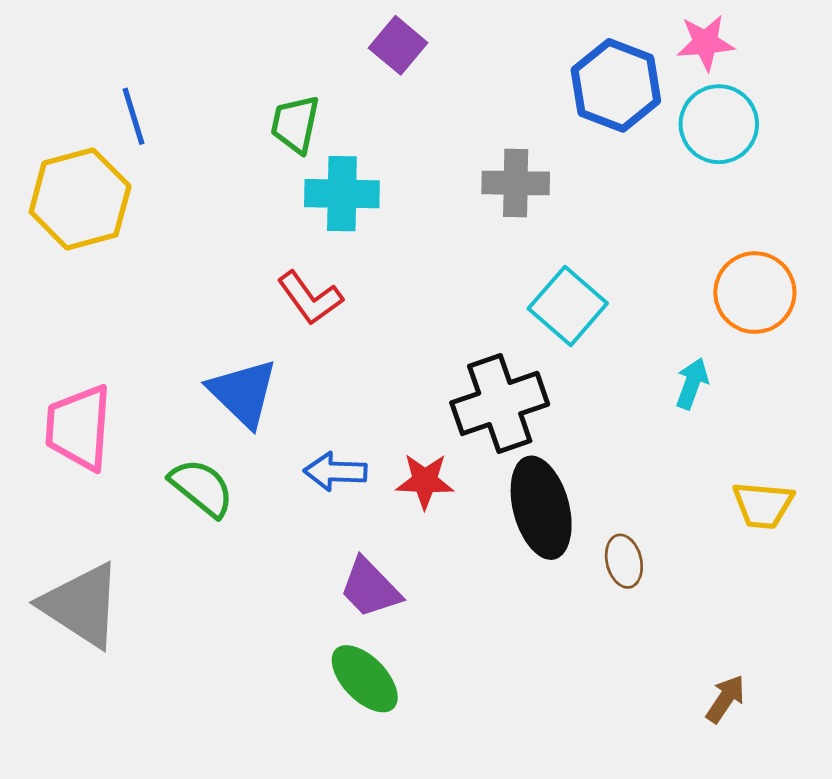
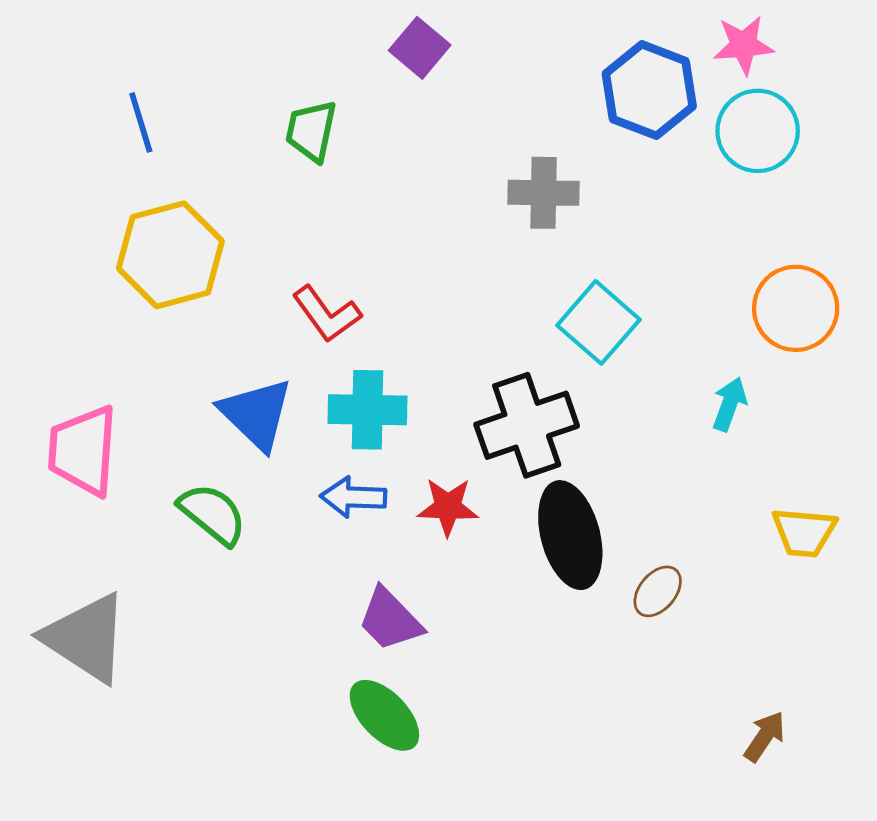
cyan cross: (342, 194) -> (368, 410), moved
yellow hexagon: (80, 199) -> (170, 255), moved
brown ellipse: (624, 561) -> (658, 591), turned 54

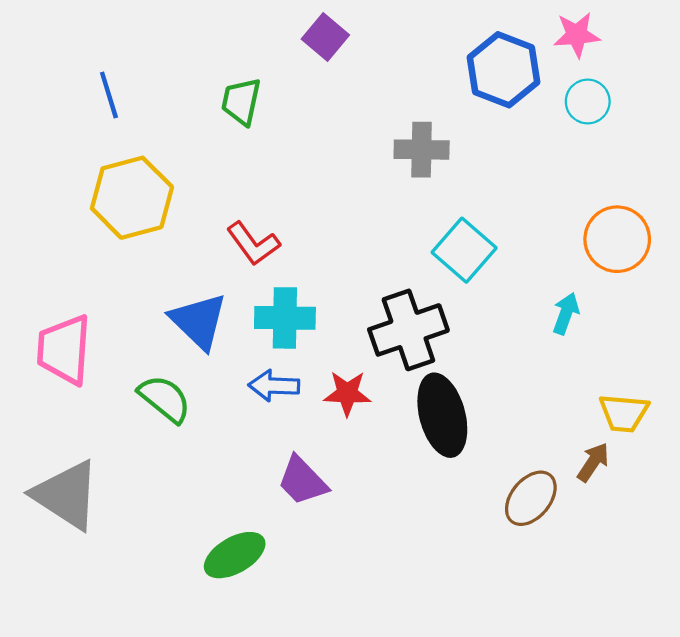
cyan circle: (758, 131) -> (588, 101), size x0.7
brown ellipse: (658, 591) -> (531, 498), moved, size x1.4
green ellipse: (384, 715) -> (235, 555), moved, turned -76
brown arrow: (765, 736) -> (593, 462), moved

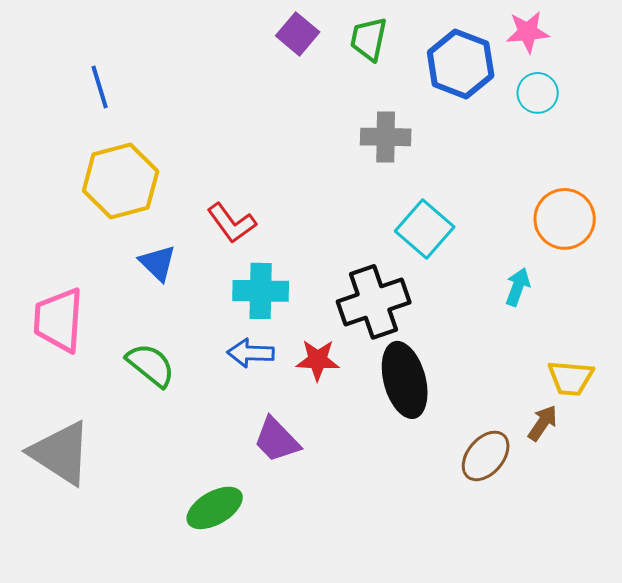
green trapezoid: (241, 101) -> (369, 39), moved
blue triangle: (199, 321) -> (158, 263), moved, size x0.7

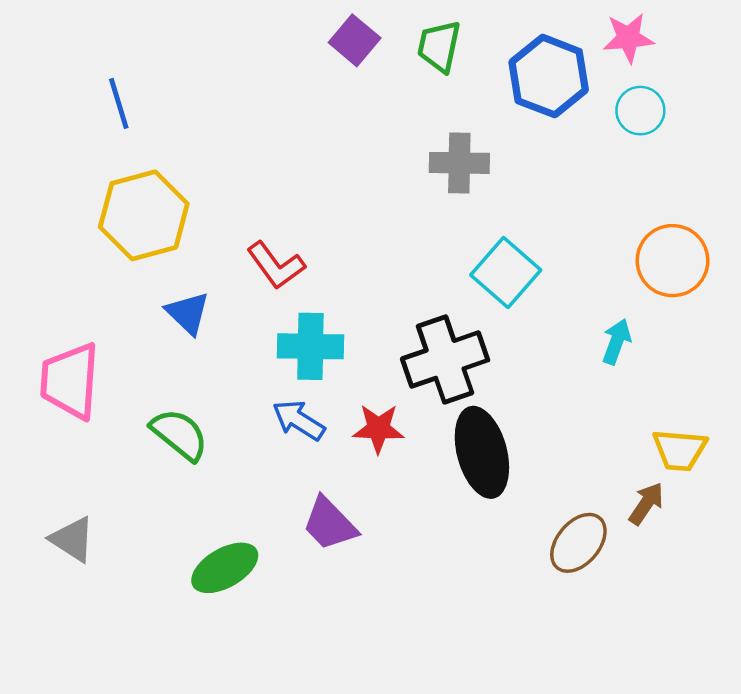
blue arrow: (251, 353) -> (299, 420), turned 30
gray triangle: (61, 453) -> (72, 539), size x0.6
green ellipse: (215, 508) -> (225, 568), moved

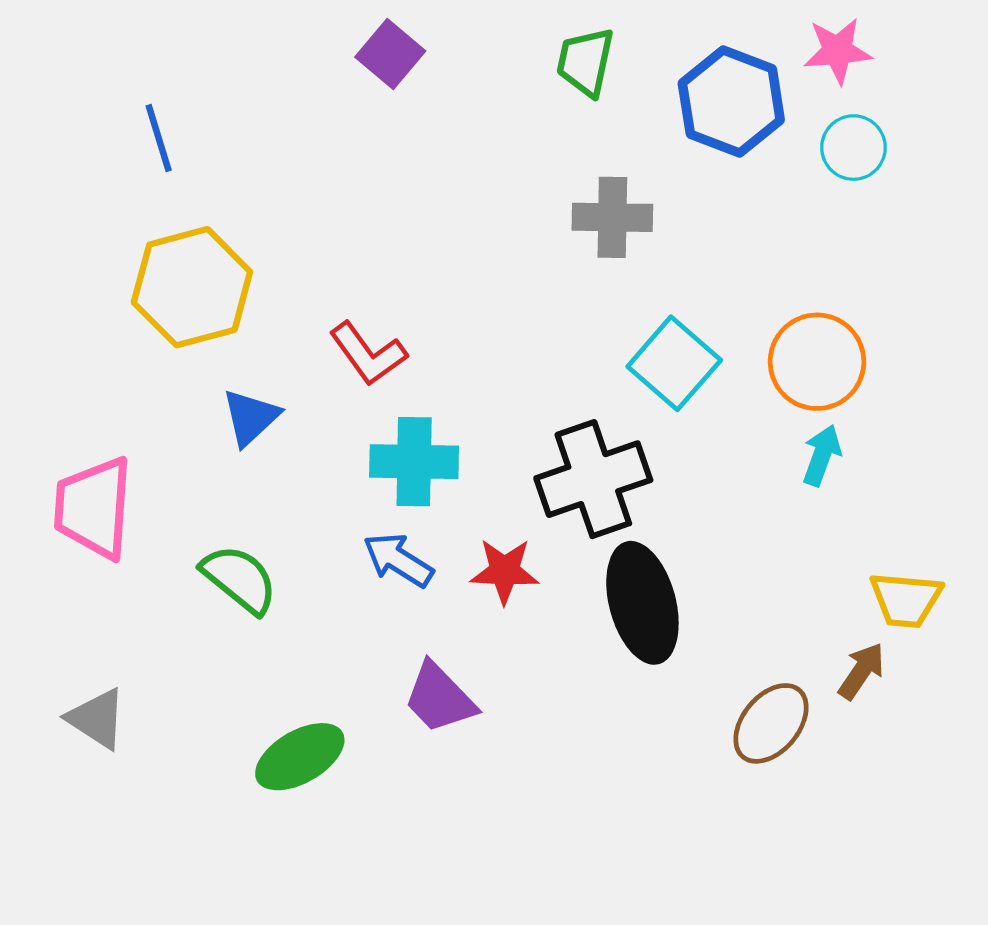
purple square: (355, 40) -> (390, 54), moved
orange circle: (673, 261) -> (817, 362), moved
blue triangle: (188, 313) -> (251, 417), turned 33

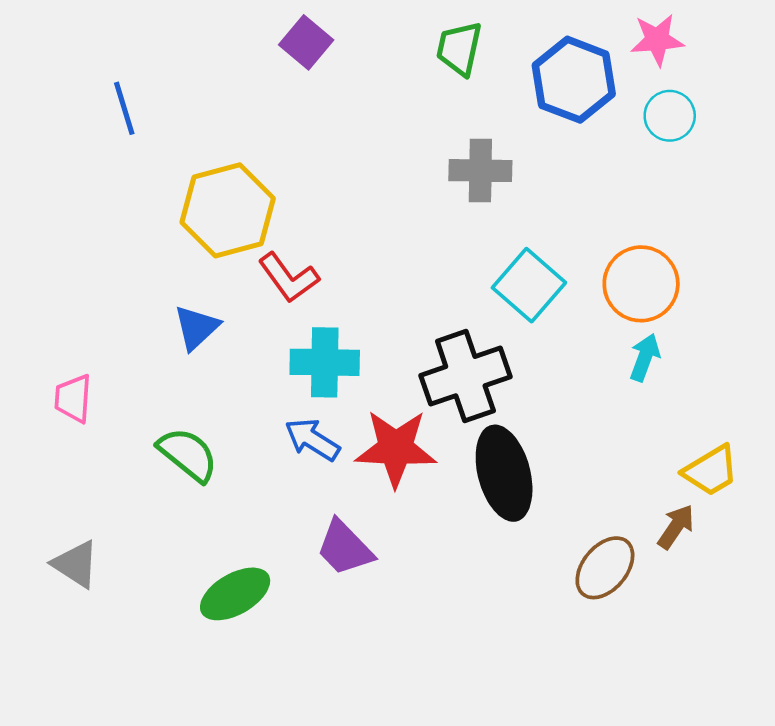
yellow hexagon: (192, 287) -> (228, 210), moved
pink trapezoid: (94, 508) -> (73, 398), size x0.6
red star: (504, 571) -> (396, 448), size x1.5
yellow trapezoid: (906, 600) -> (711, 471), turned -36

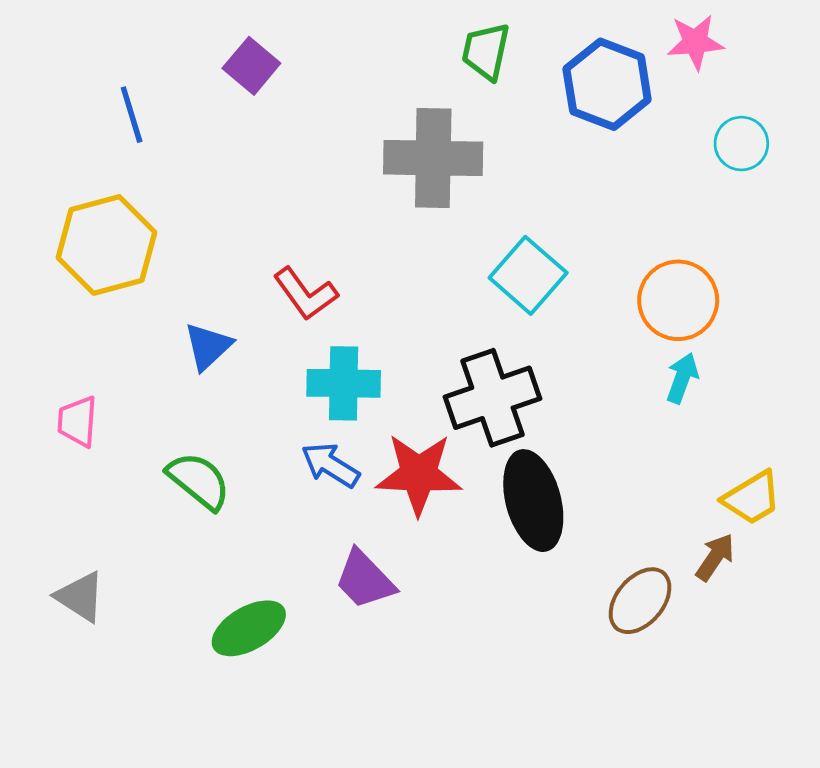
purple square: (306, 42) -> (251, 66), moved
cyan circle: (670, 116) -> (741, 144), moved
gray cross: (480, 171) -> (433, 158), moved, size x1.5
yellow hexagon: (228, 210) -> (106, 245), moved
cyan square: (529, 285) -> (528, 275), moved

